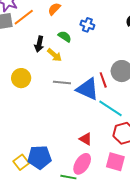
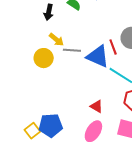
yellow arrow: (55, 55) -> (56, 40), moved
yellow circle: (21, 78) -> (44, 58), moved

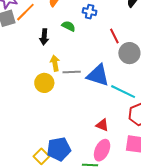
yellow arrow: (56, 40) -> (55, 63), turned -133
red line: (113, 47) -> (114, 36), moved

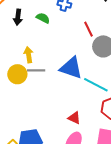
black arrow: (44, 37) -> (18, 17), moved
gray line: (72, 72) -> (36, 70), moved

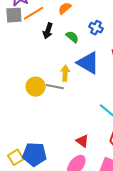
yellow arrow: (29, 55) -> (65, 73), moved
blue triangle: (71, 68) -> (88, 63), moved

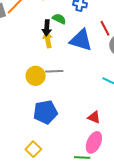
black arrow: (48, 31) -> (47, 28), moved
yellow arrow: (65, 73) -> (48, 40), moved
blue pentagon: (34, 154) -> (45, 112), moved

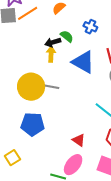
black arrow: (47, 28) -> (53, 42), turned 56
yellow circle: (36, 76) -> (31, 87), size x1.4

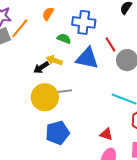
blue cross: (90, 27) -> (84, 22), size x1.6
black arrow: (53, 42) -> (41, 67), moved
yellow arrow: (51, 54) -> (54, 60), turned -56

